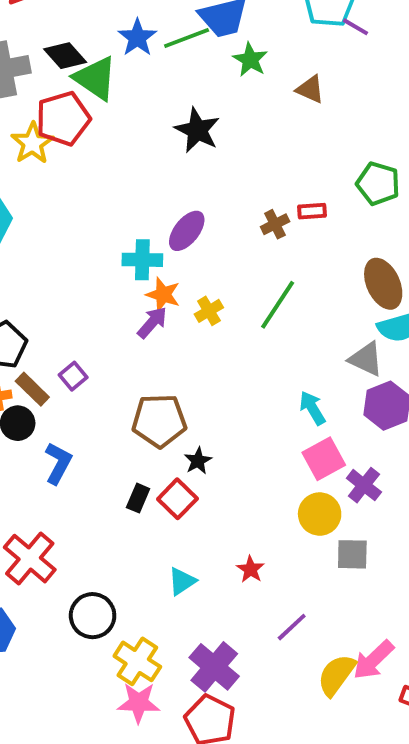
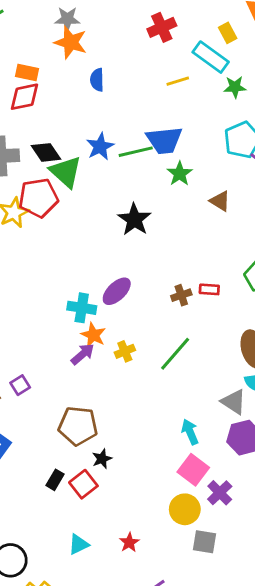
pink square: (324, 459) -> (193, 470), turned -32

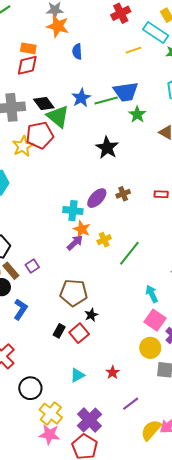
brown cross: (181, 295) -> (123, 194), moved
green line: (175, 354) -> (129, 253), moved

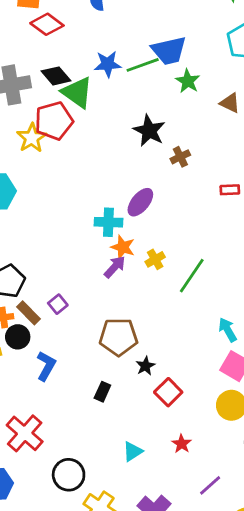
red diamond: (27, 65) -> (47, 24), moved, turned 55
blue star: (81, 98) -> (108, 64), turned 30
brown cross: (123, 194) -> (180, 157), moved
red square: (79, 333) -> (168, 392), moved

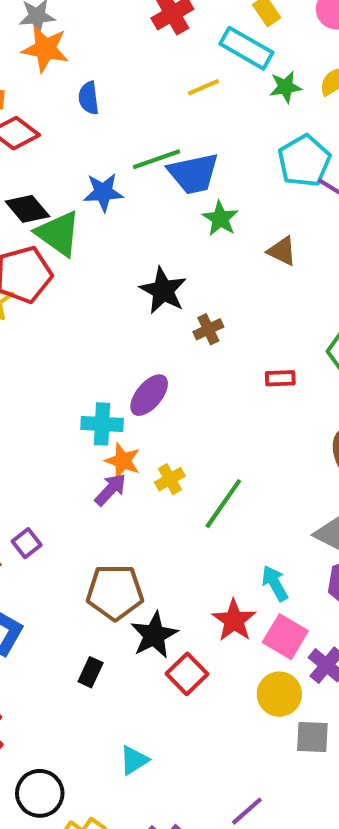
green line: (143, 65) -> (156, 159), moved
black star: (145, 366) -> (154, 635), size x1.6
red star: (182, 444) -> (234, 620), moved, size x1.5

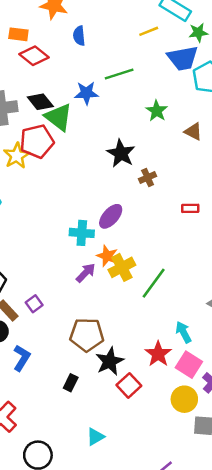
blue trapezoid: (193, 173) -> (183, 58), moved
orange star: (123, 461) -> (107, 256), moved
yellow cross: (170, 479) -> (122, 267), size x1.5

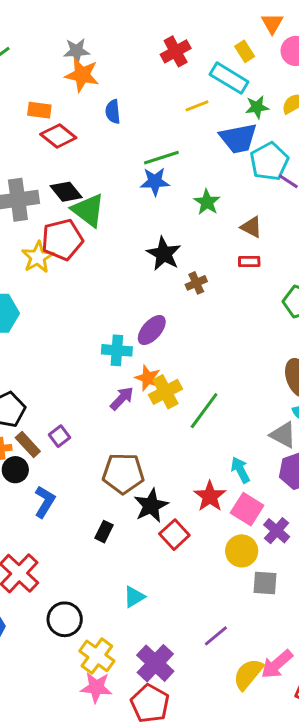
blue star: (86, 93) -> (155, 182), moved
red rectangle: (190, 208) -> (249, 262), moved

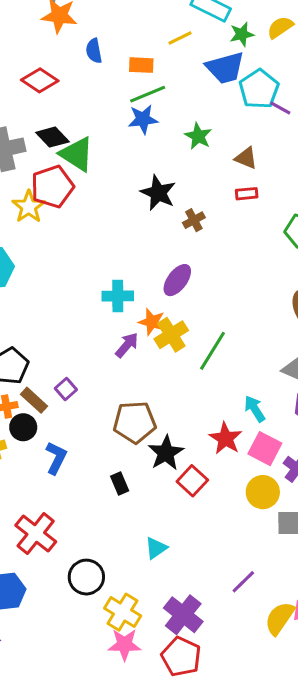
orange rectangle: (39, 110) -> (141, 65), moved
purple ellipse: (152, 330) -> (177, 280), moved
black rectangle: (104, 532) -> (120, 484), turned -45

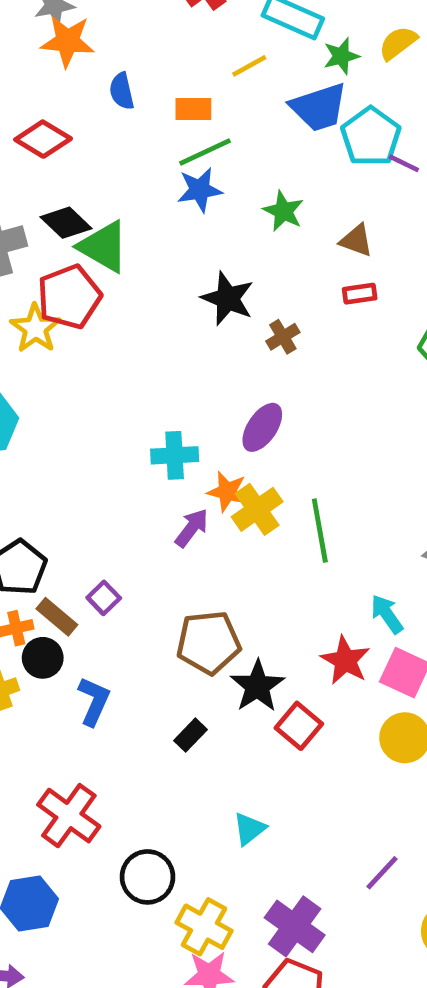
green line: (213, 351) -> (320, 531), turned -39
black rectangle: (120, 484) -> (191, 735), turned 70

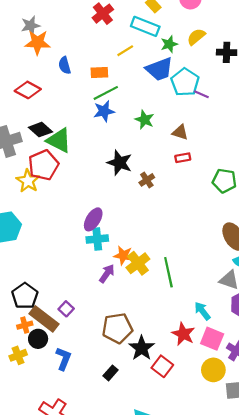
purple ellipse: (262, 427) -> (93, 219), moved
brown rectangle: (57, 617) -> (44, 319), size x1.5

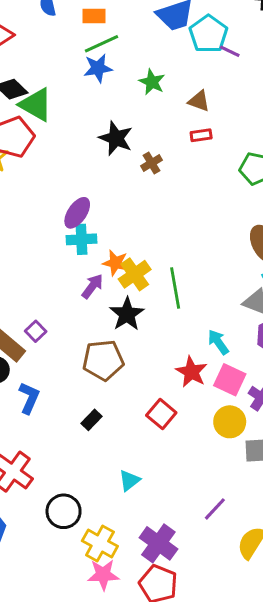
black star: (142, 348) -> (127, 314), moved

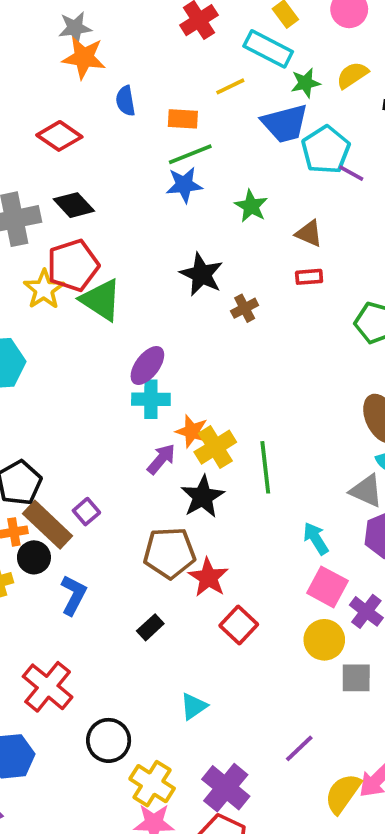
green triangle: (36, 105) -> (101, 300), moved
red star: (191, 372) -> (208, 577), moved

